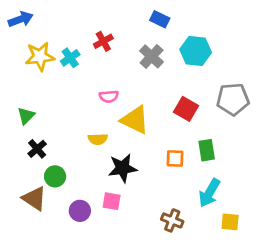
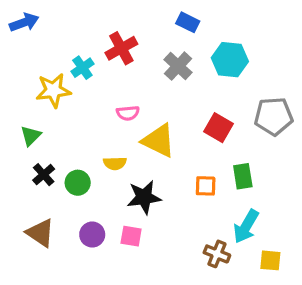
red cross: (103, 41) -> (121, 48), size x1.4
yellow star: (40, 56) -> (53, 90), moved
green circle: (55, 176) -> (78, 183), moved
purple circle: (80, 211) -> (92, 235), moved
brown cross: (172, 220) -> (217, 254), moved

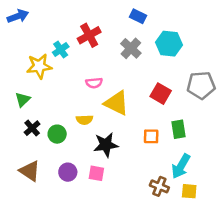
yellow square: (270, 260) -> (189, 191), moved

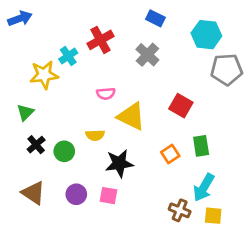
cyan hexagon: (169, 44) -> (206, 35), moved
gray pentagon: (201, 85) -> (227, 69), moved
orange square: (151, 136) -> (170, 154), turned -35

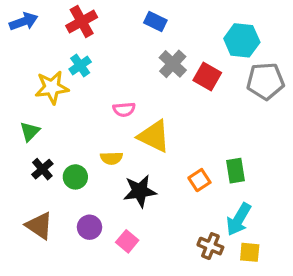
blue rectangle: (155, 18) -> (155, 22), moved
red cross: (100, 40) -> (82, 22), moved
red square: (181, 106) -> (207, 76), moved
pink square: (108, 196) -> (127, 241), moved, turned 30

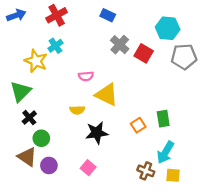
yellow star: (52, 87) -> (36, 61), turned 30
green triangle: (30, 131) -> (21, 91), size x1.5
green circle: (75, 177) -> (41, 138), moved
purple circle: (90, 227) -> (49, 165), moved

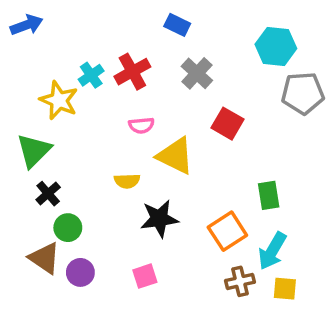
red cross: (57, 15) -> (132, 72), moved
red square: (144, 53) -> (227, 124), moved
orange square: (138, 125) -> (227, 231), moved, size x1.5
pink square: (88, 168) -> (145, 276), turned 32
brown cross: (146, 171) -> (240, 281), turned -35

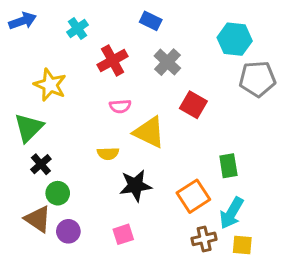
cyan cross: (91, 75) -> (77, 28), moved

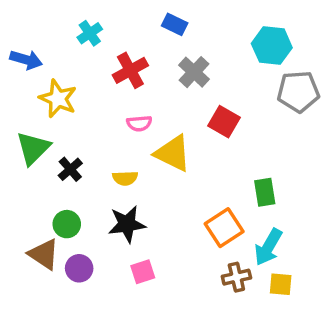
blue arrow: (23, 21) -> (26, 60), moved, turned 36
black cross: (41, 164) -> (70, 169), moved
black star: (135, 186) -> (127, 224), moved

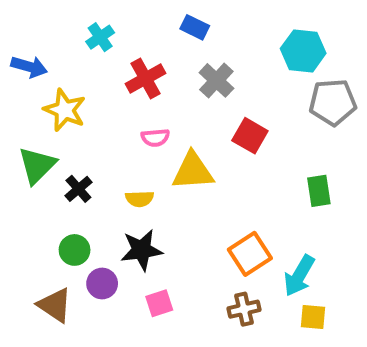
yellow triangle: (173, 153) -> (193, 171), turned -30
green rectangle: (265, 192) -> (319, 191), moved
brown triangle: (44, 254) -> (55, 305), moved
purple circle: (79, 268) -> (102, 283), moved
brown cross: (236, 277) -> (244, 309), moved

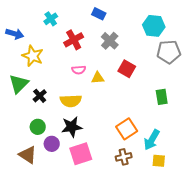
yellow triangle: (193, 171) -> (98, 78), moved, size x0.6
yellow semicircle: (140, 199) -> (71, 101), size x1.5
pink square: (159, 303) -> (81, 154), size x1.6

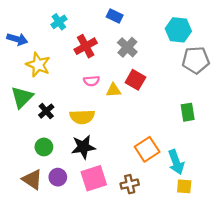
red square: (127, 69) -> (135, 80), moved
cyan arrow: (152, 140) -> (176, 162), turned -50
purple circle: (52, 144) -> (58, 177), moved
brown cross: (124, 157) -> (130, 184), moved

